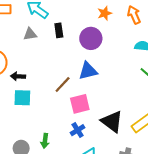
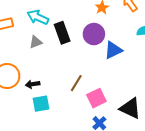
black rectangle: (59, 30) -> (62, 33), size x1.5
blue triangle: (88, 71) -> (113, 50), moved

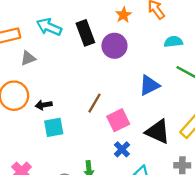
black rectangle: (62, 33) -> (85, 33), moved
gray triangle: (36, 42) -> (28, 58), moved
blue triangle: (113, 50) -> (149, 85), moved

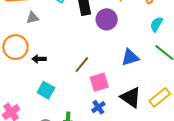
cyan semicircle: (173, 42) -> (156, 24), turned -63
cyan square: (54, 127) -> (46, 90), moved, turned 30

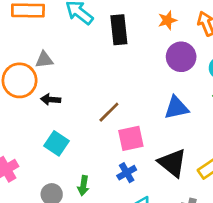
gray triangle: (33, 18) -> (44, 60), moved
purple circle: (107, 19) -> (181, 57), moved

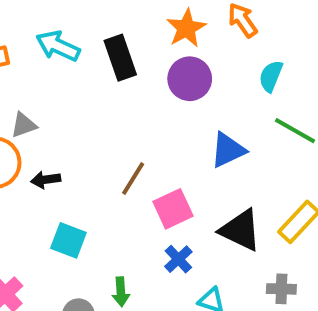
orange star: (167, 20) -> (186, 28), size x1.4
purple circle: (181, 57) -> (190, 79), moved

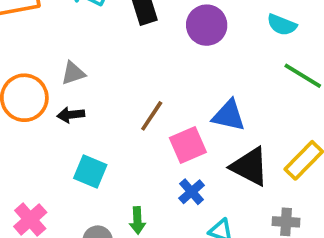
cyan semicircle: (271, 76) -> (282, 25), turned -92
gray triangle: (24, 125) -> (73, 73), moved
blue triangle: (228, 150) -> (229, 115), moved, turned 36

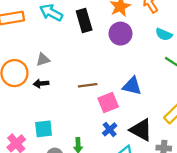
brown line: (152, 116) -> (88, 85), turned 48
black triangle: (250, 166) -> (141, 130), moved
cyan square: (90, 171) -> (44, 129), moved, turned -30

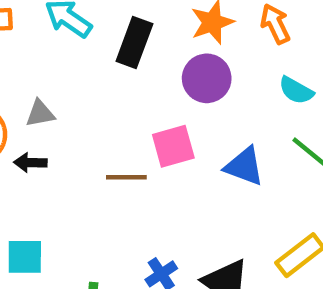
black rectangle: (84, 20) -> (134, 42), turned 30
blue triangle: (132, 86) -> (244, 166), moved
pink square: (108, 102) -> (173, 146), moved

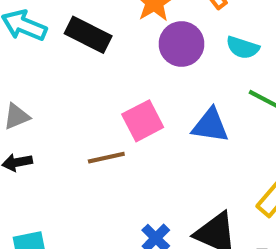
black rectangle: (134, 42) -> (88, 35), turned -72
purple circle: (207, 78) -> (181, 44), moved

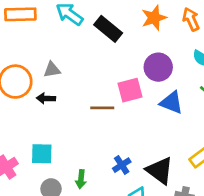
purple circle: (181, 44) -> (158, 67), moved

